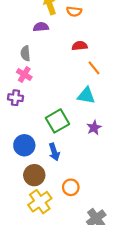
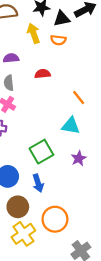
purple semicircle: (41, 27) -> (11, 58), moved
red semicircle: (80, 46) -> (43, 74), moved
orange circle: (71, 187) -> (55, 219), size x1.5

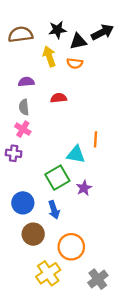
orange line: (79, 98) -> (95, 139), moved, turned 42
cyan triangle: (71, 126) -> (76, 154), moved
purple star: (79, 158) -> (84, 188), moved
yellow cross: (23, 234) -> (48, 273), moved

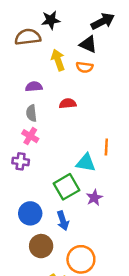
black star: (57, 30) -> (51, 20), moved
black arrow: (102, 32) -> (103, 21), moved
black triangle: (78, 41) -> (88, 44), turned 36

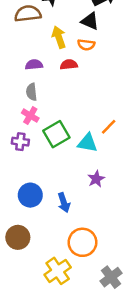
red semicircle: (68, 103) -> (69, 65), moved
orange line: (106, 147) -> (109, 127), turned 42
green square: (66, 187) -> (56, 134), moved
brown circle: (41, 246) -> (18, 237), moved

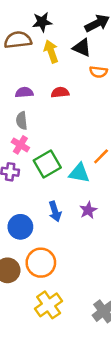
yellow arrow: (59, 37) -> (51, 51), moved
orange semicircle: (86, 45) -> (98, 72), moved
blue arrow: (64, 203) -> (55, 211), moved
orange circle: (82, 242) -> (41, 263), moved

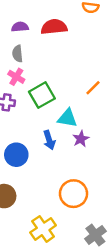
red semicircle: (60, 92) -> (54, 27), size x1.5
cyan triangle: (79, 173) -> (67, 118), moved
orange circle: (41, 263) -> (73, 194), moved

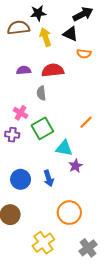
gray semicircle: (18, 54) -> (41, 93), moved
blue arrow: (49, 140) -> (49, 178), moved

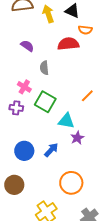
purple semicircle: (24, 70) -> (27, 46), turned 40
red semicircle: (53, 70) -> (68, 44), moved
green square: (42, 128) -> (45, 102), turned -30
blue arrow: (49, 178) -> (51, 150), turned -119

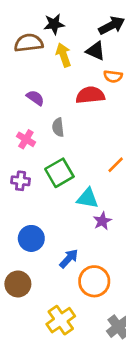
pink cross: (24, 87) -> (26, 139), moved
green square: (45, 102) -> (59, 173), turned 30
blue arrow: (51, 150) -> (69, 259), moved

